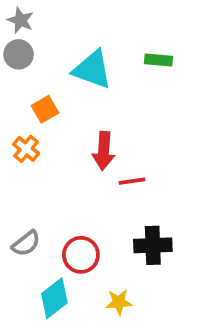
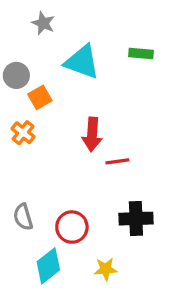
gray star: (20, 20) -> (43, 23), moved
gray circle: (19, 54) -> (16, 75), moved
gray semicircle: (26, 243) -> (23, 217), turned 112

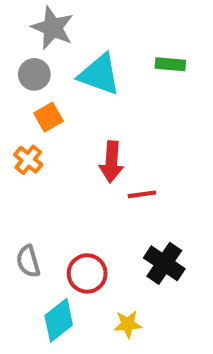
gray star: (43, 23) -> (53, 28), size x1.5
gray circle: (16, 75) -> (34, 74), moved
black cross: (136, 219) -> (164, 263), turned 36

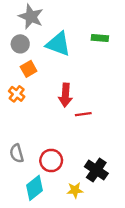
black cross: (164, 263) -> (96, 170), moved

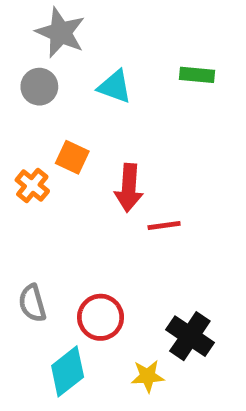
cyan triangle: (58, 44) -> (115, 87), size x0.7
orange square: (29, 69) -> (72, 157), moved, turned -35

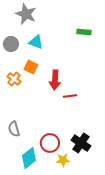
gray circle: (39, 87) -> (11, 44), moved
cyan triangle: (115, 87) -> (36, 42), moved
red circle: (101, 317) -> (50, 143), moved

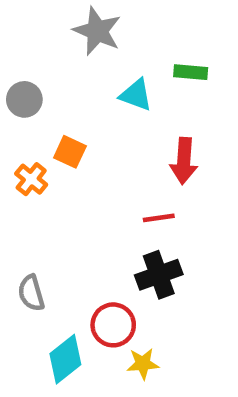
gray star: (26, 14) -> (97, 31), moved
cyan triangle: (36, 42) -> (136, 95), moved
red arrow: (55, 80) -> (184, 161), moved
black cross: (81, 143) -> (159, 275), moved, turned 36

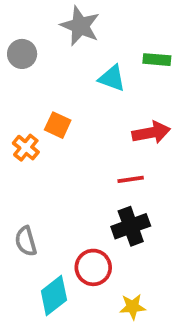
gray circle: (24, 99) -> (22, 54), moved
red arrow: (184, 161) -> (151, 133), turned -105
yellow star: (143, 364) -> (133, 307), moved

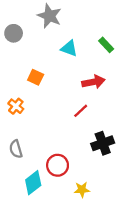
green rectangle: (157, 60) -> (106, 45), moved, turned 42
orange cross: (26, 148) -> (16, 106), moved
red line: (131, 179) -> (81, 111), turned -35
black cross: (131, 226) -> (103, 143), moved

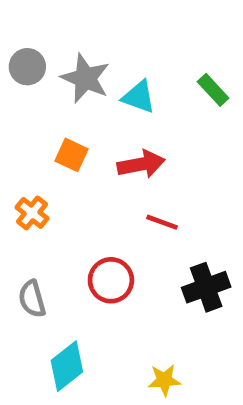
gray star: (49, 16) -> (85, 78), moved
red arrow: (93, 82) -> (141, 164), moved
red line: (81, 111) -> (162, 222), turned 63
red circle: (58, 165) -> (111, 280), moved

